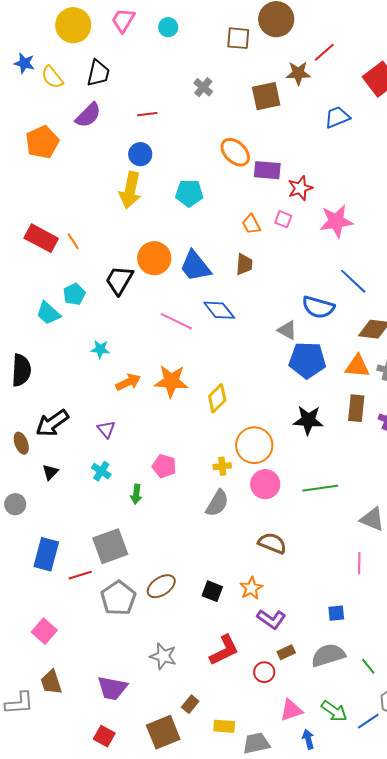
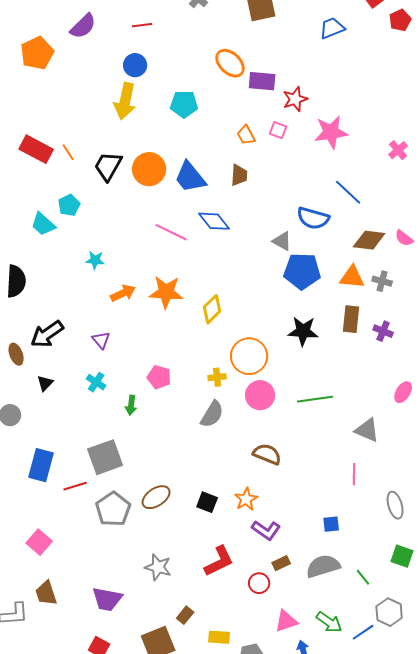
black trapezoid: (119, 280) -> (108, 166), moved

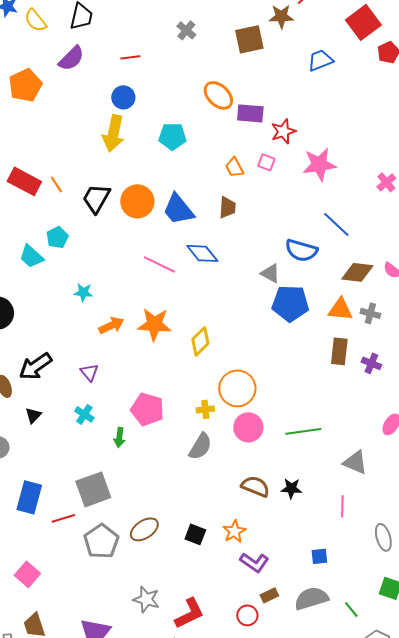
black star: (303, 331) -> (291, 488), moved, size x0.7
pink pentagon: (159, 377) -> (147, 409), size x1.4
red L-shape: (219, 561) -> (189, 613), moved

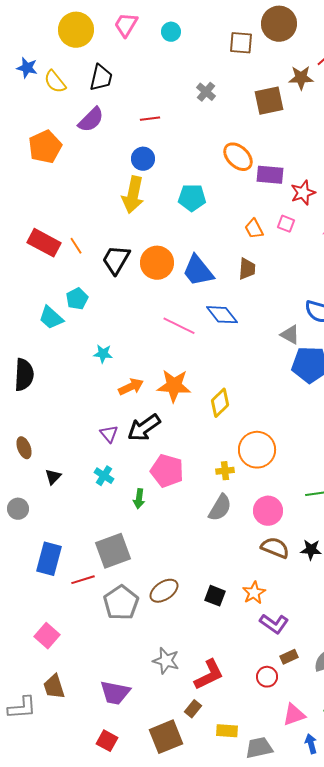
black arrow: (35, 366) -> (144, 428), moved
pink circle: (248, 427) -> (268, 511), moved

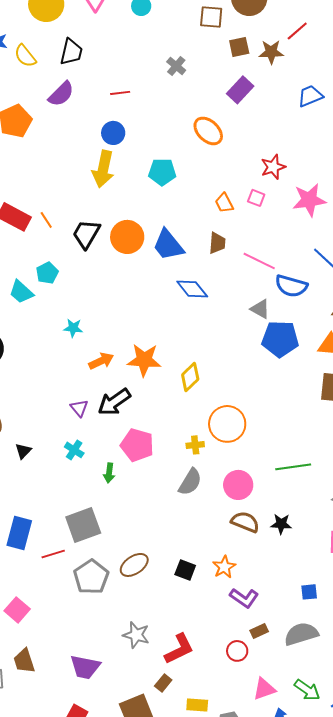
brown square: (269, 101) -> (239, 47), moved, size x0.7
purple rectangle: (270, 175) -> (240, 90), moved, turned -52
pink line: (179, 326) -> (259, 261), moved

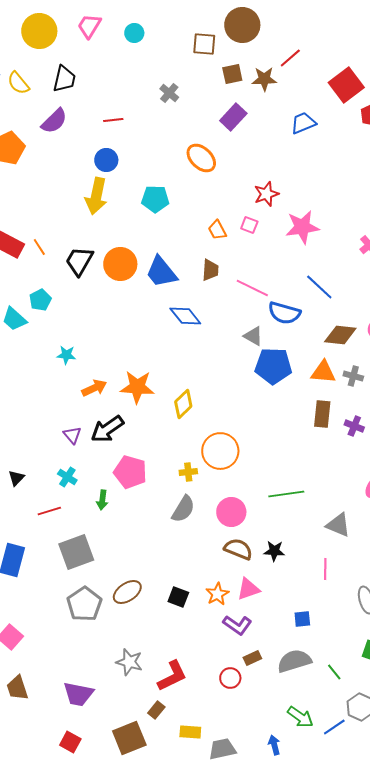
red line: (53, 554) -> (49, 511), moved
pink triangle: (264, 689) -> (248, 589), moved

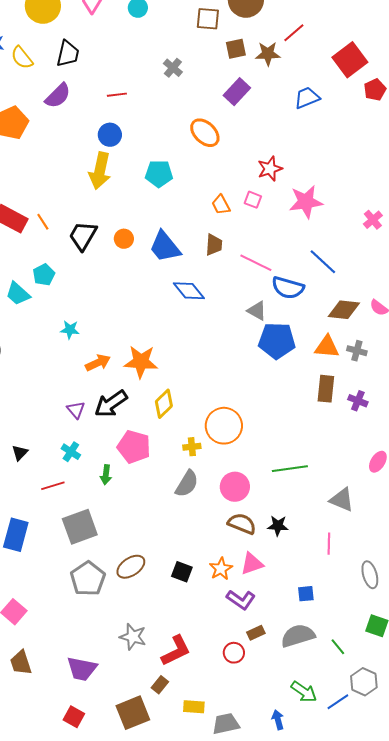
orange circle: (120, 264) -> (124, 239), size x0.6
yellow diamond: (183, 404) -> (164, 404), moved

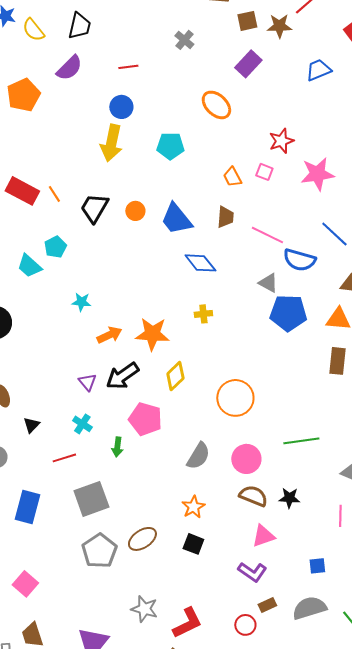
yellow cross: (192, 447) -> (203, 314), moved
orange star: (221, 569) -> (193, 507), moved

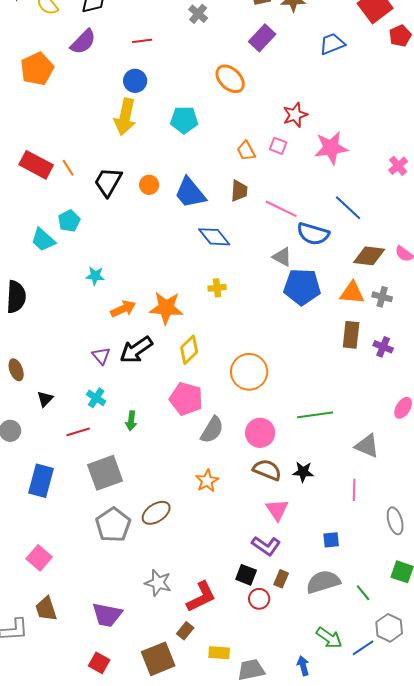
pink pentagon: (145, 419) -> (186, 399), moved
pink triangle: (263, 536) -> (277, 510), turned -45
black square: (193, 544) -> (246, 575), moved
brown rectangle: (267, 605) -> (281, 579), turned -42

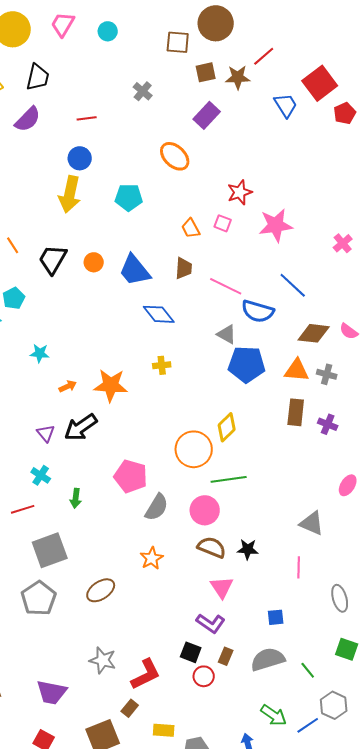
blue trapezoid: (332, 44) -> (286, 105), moved, turned 80
orange arrow: (123, 309) -> (68, 386), size x0.7
yellow diamond: (189, 350) -> (227, 427), moved
green line: (315, 415) -> (229, 479), moved
gray pentagon: (113, 525) -> (39, 598), moved

